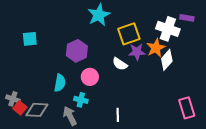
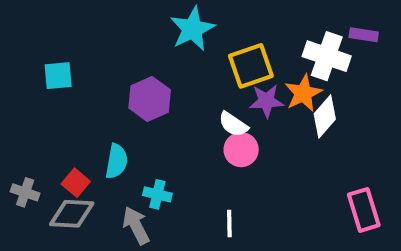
pink circle: (90, 77) -> (241, 150), moved
red square: (20, 108) -> (76, 183), moved

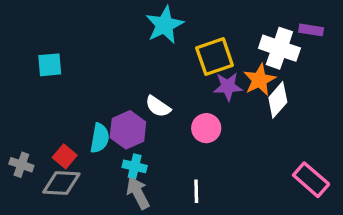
purple hexagon: (150, 99) -> (128, 130), moved
white semicircle: (233, 124) -> (158, 106), moved
pink rectangle: (364, 210) -> (311, 180), turned -32
gray arrow: (136, 225) -> (138, 193), moved

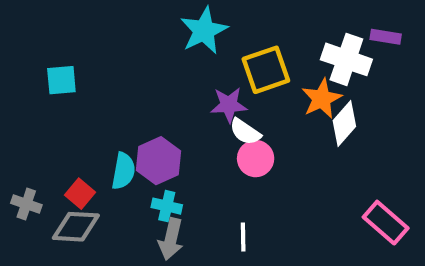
purple star: (228, 86) -> (229, 105), moved
white semicircle: (158, 106) -> (245, 132), moved
gray arrow: (138, 193) -> (171, 239), turned -140

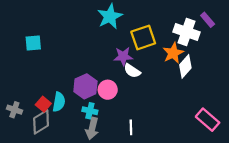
purple rectangle: (386, 37) -> (208, 20), turned 40
pink circle: (256, 159) -> (108, 90), moved
cyan semicircle: (123, 171) -> (59, 102), moved
gray diamond: (76, 227) -> (41, 122), turned -35

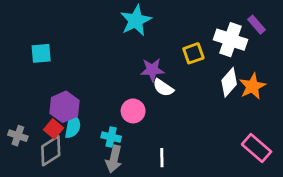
yellow square: (143, 38) -> (193, 53), moved, size x0.7
orange star: (173, 53) -> (252, 86), moved
purple hexagon: (85, 86) -> (64, 107), moved

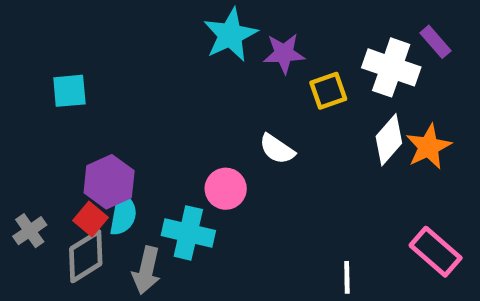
purple star: (152, 70) -> (284, 53), moved
gray cross: (18, 136) -> (30, 231), turned 36
cyan cross: (111, 137) -> (188, 233), size x1.5
white line: (162, 158) -> (347, 277), moved
gray arrow: (114, 159) -> (146, 270), moved

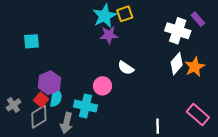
purple star: (284, 53) -> (109, 35), moved
yellow square: (328, 91) -> (125, 14), moved

